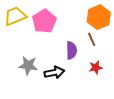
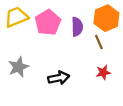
purple semicircle: (72, 50) -> (77, 27), moved
gray star: (28, 66) -> (18, 67), moved, turned -30

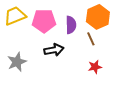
pink pentagon: (48, 22) -> (44, 21), turned 30
black arrow: (59, 78) -> (54, 50), moved

